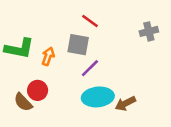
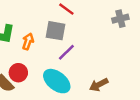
cyan ellipse: (98, 97) -> (57, 81), moved, turned 44

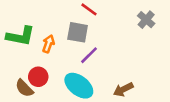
gray cross: (120, 19) -> (146, 20), turned -35

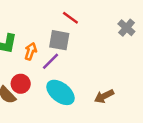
purple line: (89, 55) -> (51, 61), moved

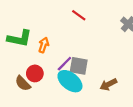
gray square: (59, 40) -> (79, 66), moved
purple line: (51, 61) -> (64, 64), moved

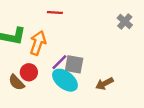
red line: (79, 15) -> (55, 12), moved, turned -32
orange arrow: (44, 45) -> (38, 43), size x1.5

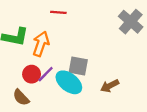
gray cross: (125, 21) -> (131, 22), size x1.5
purple line: (59, 62) -> (46, 74), moved
brown semicircle: (16, 82) -> (21, 97), moved

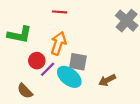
orange arrow: (41, 44) -> (58, 43), moved
red circle: (32, 74) -> (37, 61), moved

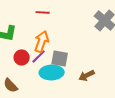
purple line: (48, 69) -> (39, 56), moved
cyan ellipse: (69, 77) -> (52, 72), turned -40

